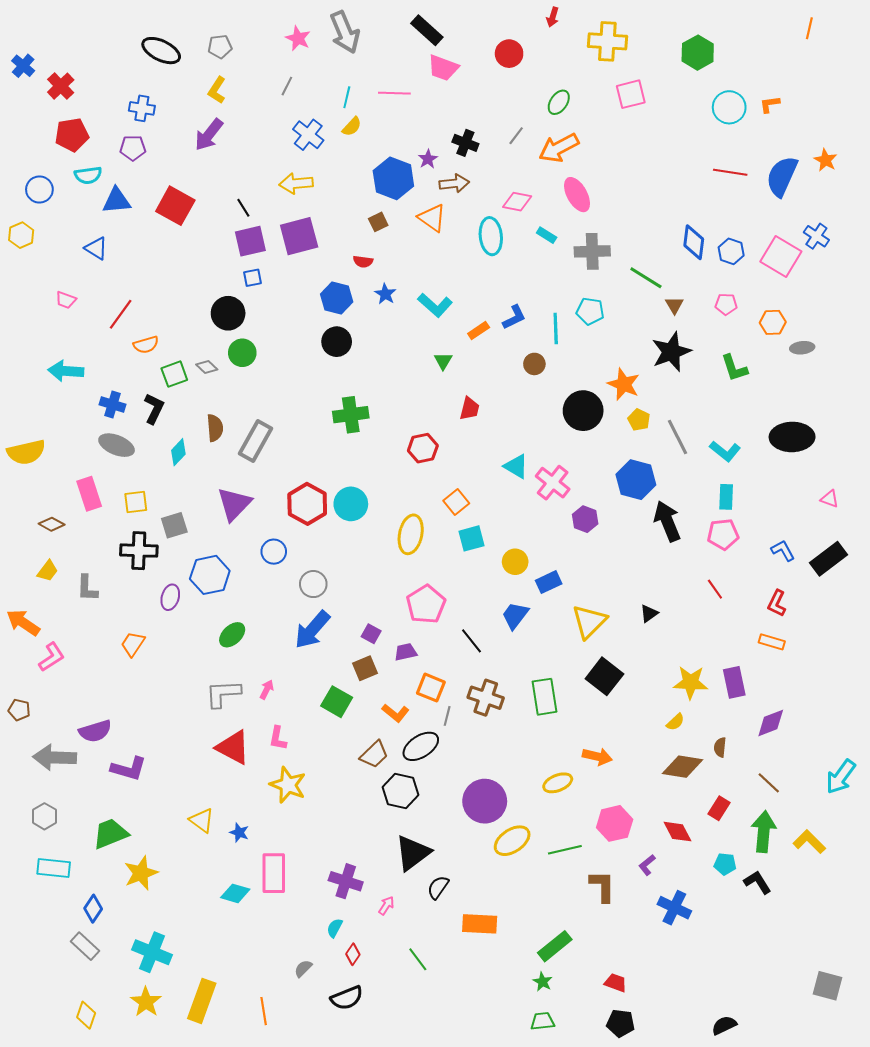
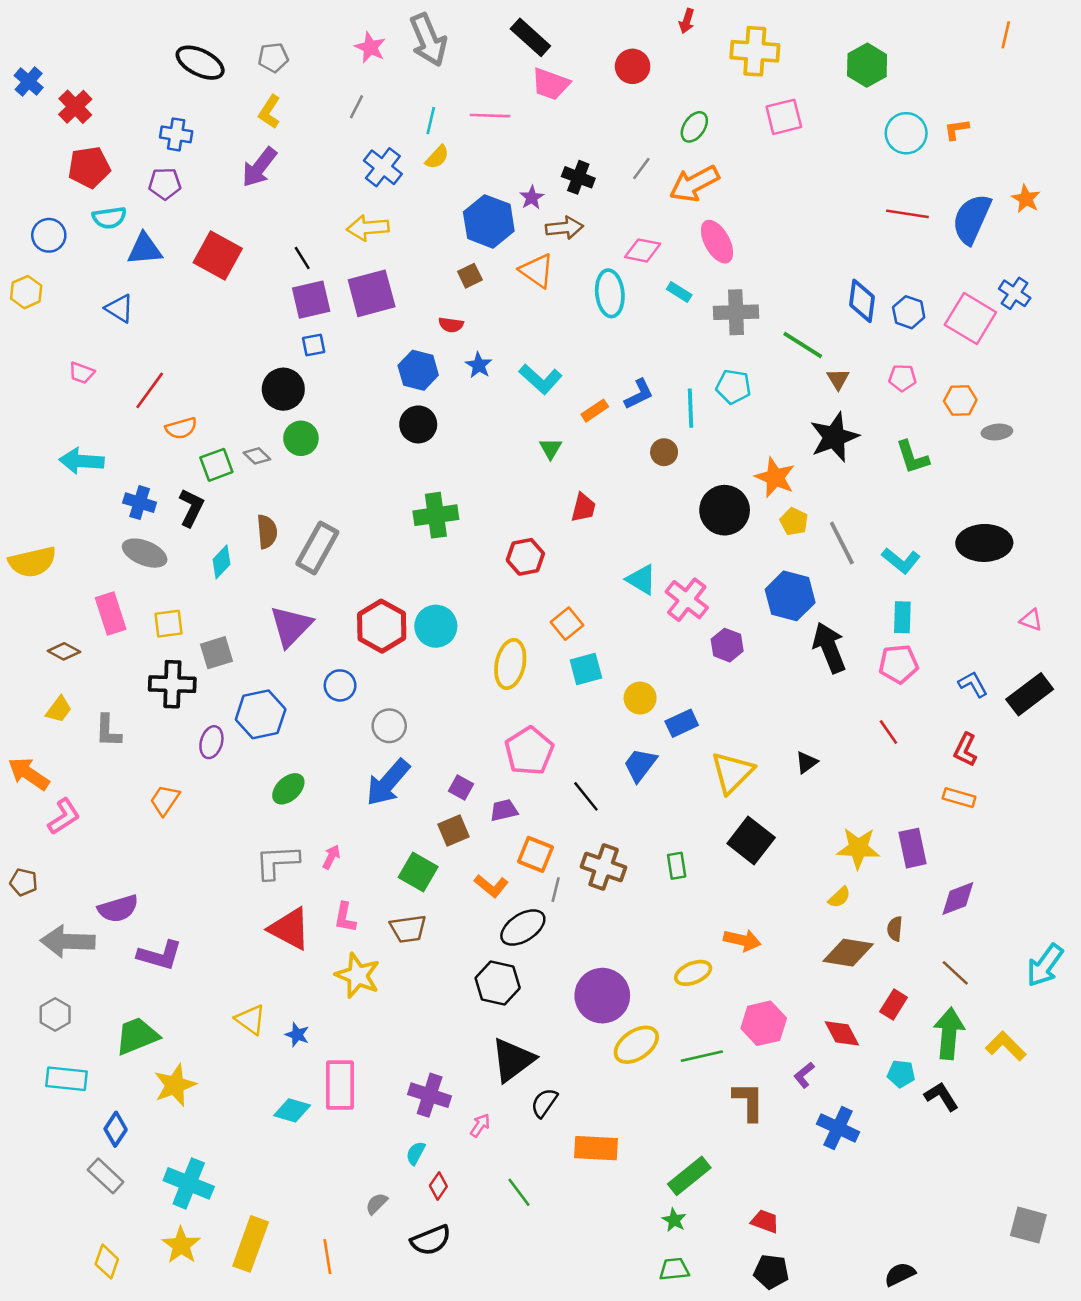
green rectangle: (545, 697) -> (677, 866), size x0.6
brown trapezoid: (374, 754) -> (408, 929), moved, turned 36

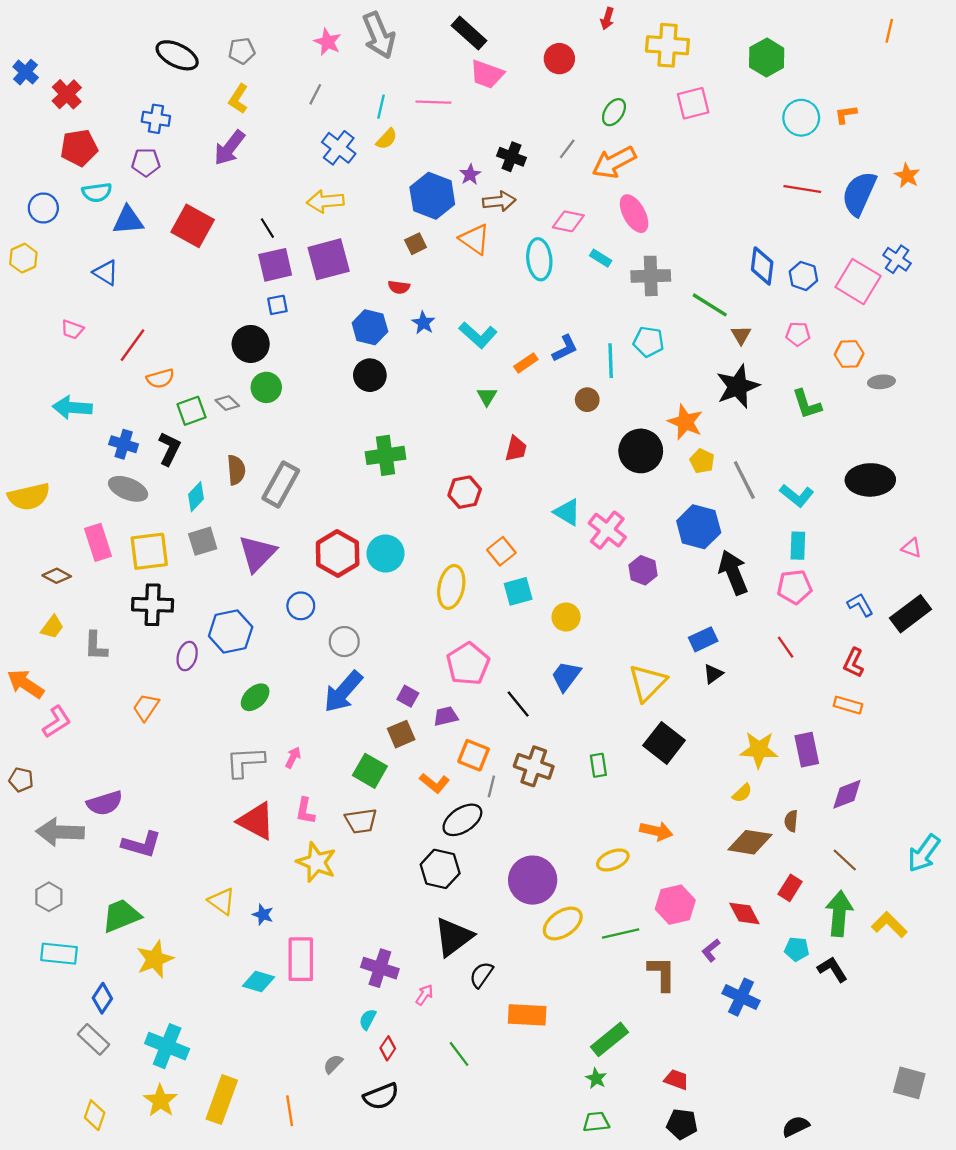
yellow square: (169, 624) -> (149, 551), size x1.5
gray square: (216, 653) -> (203, 541), moved
blue rectangle: (682, 723) -> (703, 639), moved

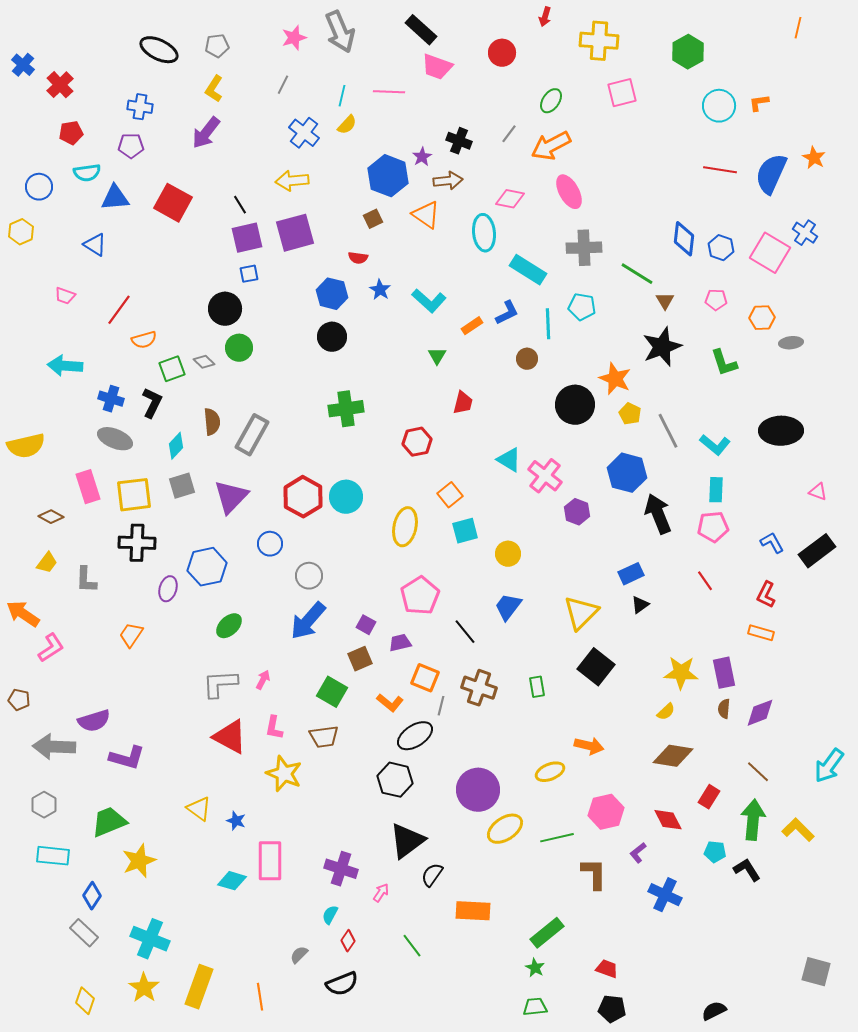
pink star: (328, 42) -> (294, 38), turned 30
red pentagon: (79, 148) -> (71, 133), size x0.7
cyan rectangle: (601, 258) -> (528, 270), moved, size x1.8
brown semicircle: (791, 821) -> (724, 709), moved

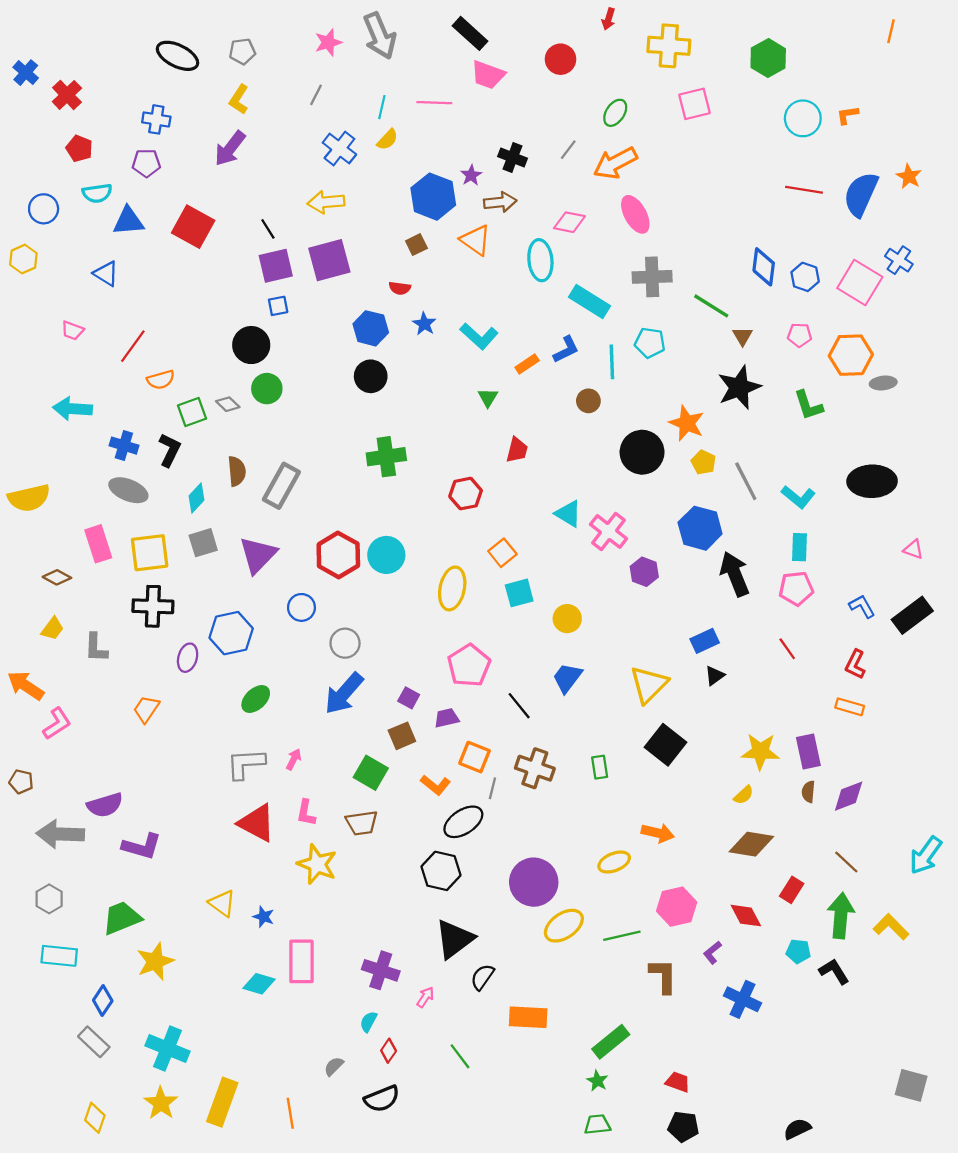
red pentagon: (71, 133) -> (79, 149), turned 30
orange hexagon: (762, 318) -> (851, 355), size x1.5

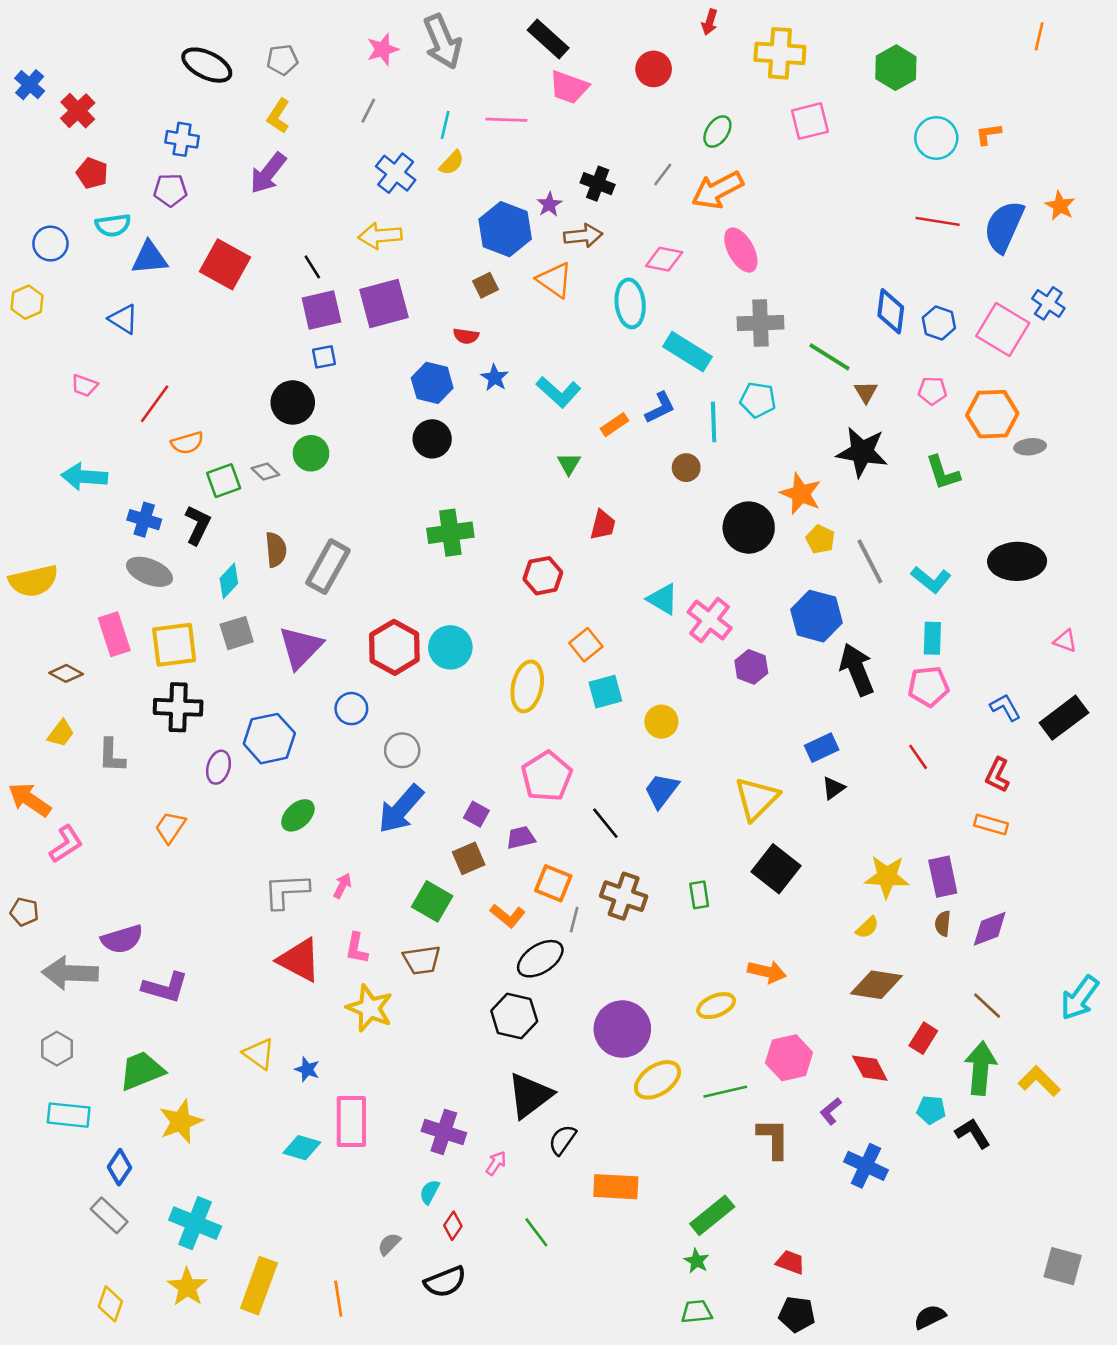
black star: (739, 387) -> (862, 452), turned 30

